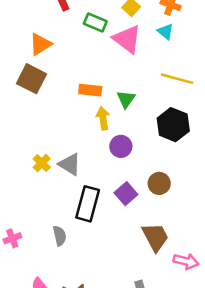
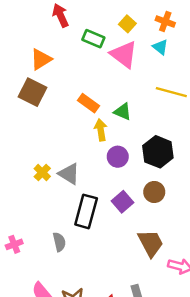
orange rectangle: (90, 90) -> (88, 103), turned 30
green triangle: (126, 99) -> (123, 112), turned -42
black hexagon: (173, 125) -> (158, 152), moved

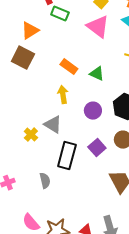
green rectangle: (93, 39) -> (60, 14), moved
yellow arrow: (101, 130) -> (63, 95), moved
yellow cross: (42, 173) -> (31, 135), moved

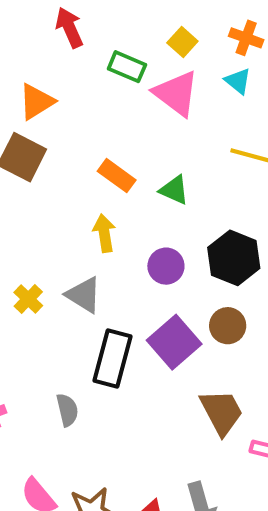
green rectangle: (60, 14) -> (127, 67), moved
yellow cross: (31, 135) -> (28, 299), moved
purple square: (97, 148) -> (174, 342), size x1.4

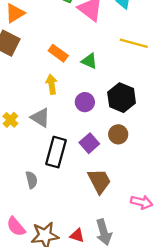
purple square: (174, 342) -> (89, 143), size x0.7
brown trapezoid: (221, 412) -> (99, 181), moved

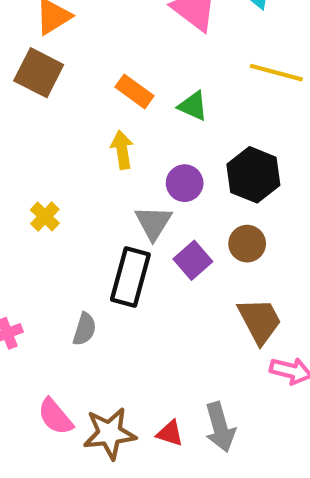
gray triangle: (40, 118) -> (153, 223), moved, turned 30
gray semicircle: (32, 180) -> (85, 329), turned 30
brown trapezoid: (99, 181) -> (260, 321), moved

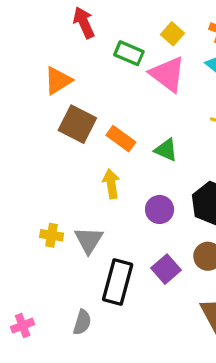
brown square: (39, 73) -> (77, 124), moved
yellow cross: (45, 217) -> (52, 235), turned -35
gray triangle: (153, 223) -> (89, 240), moved

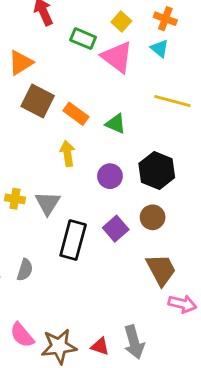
gray semicircle: (82, 322) -> (25, 270), moved

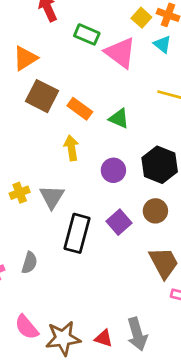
yellow square: (121, 22) -> (141, 18), moved
yellow cross: (15, 199) -> (20, 193), turned -30

